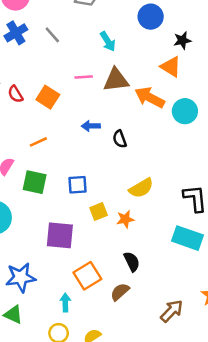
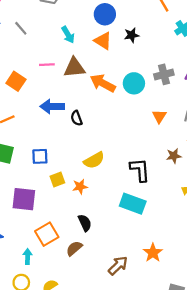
orange triangle: (171, 67) -> (103, 41), moved
cyan circle: (185, 111) -> (134, 83), moved
blue arrow: (91, 126) -> (52, 106), size x1.5

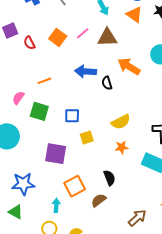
pink line: (47, 65) -> (83, 33), turned -40
orange square: (16, 81) -> (58, 37), moved
orange arrow: (103, 83) -> (129, 66), moved
orange star: (80, 187) -> (122, 147), moved

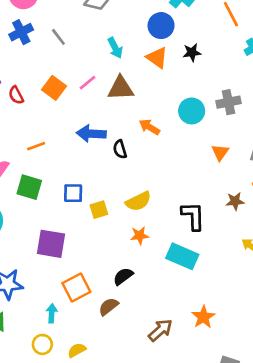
orange arrow: (129, 66) -> (149, 127), size x0.7
yellow square: (87, 137) -> (99, 210), moved
black semicircle: (109, 178) -> (123, 276), turned -105

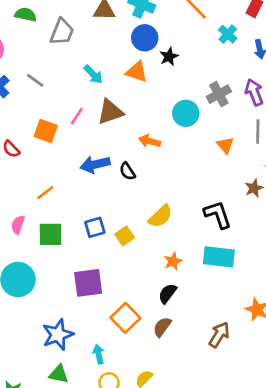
blue circle: (161, 26) -> (145, 38), moved
orange star: (139, 236) -> (173, 261), moved
cyan arrow: (52, 313) -> (99, 354), moved

